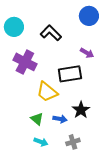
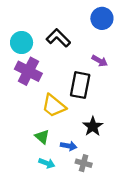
cyan circle: (14, 27) -> (22, 43), moved
black rectangle: (70, 74) -> (80, 85), turned -70
blue arrow: (60, 119) -> (69, 146), moved
gray cross: (73, 142) -> (84, 163), turned 32

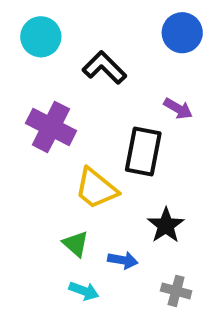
cyan circle: (22, 43) -> (41, 37), moved
gray cross: (84, 163) -> (176, 291), moved

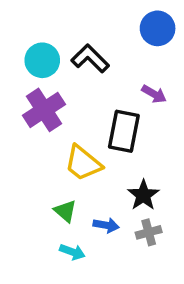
cyan circle: (41, 37) -> (42, 60), moved
purple cross: (51, 127) -> (44, 110), turned 30
gray cross: (176, 291) -> (149, 232), moved, turned -30

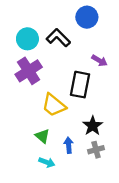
blue circle: (158, 28) -> (87, 17), moved
blue arrow: (106, 225) -> (69, 145), turned -105

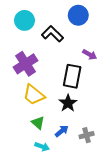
cyan circle: (27, 39) -> (25, 20), moved
yellow trapezoid: (54, 105) -> (34, 95), moved
black star: (93, 126) -> (68, 103), moved
blue arrow: (69, 145) -> (62, 131), turned 56

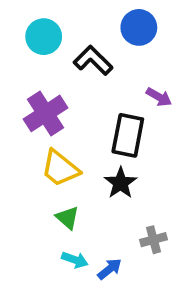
blue arrow: (62, 131) -> (110, 269), moved

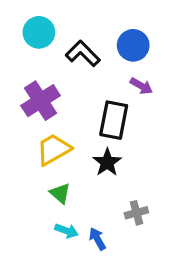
blue circle: (139, 27) -> (133, 45), moved
yellow trapezoid: (60, 168) -> (54, 149), turned 111
blue arrow: (110, 269) -> (97, 239), turned -80

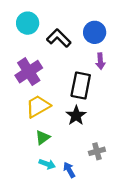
purple arrow: (141, 86) -> (100, 61), turned 56
green triangle: (60, 193) -> (43, 137), turned 42

